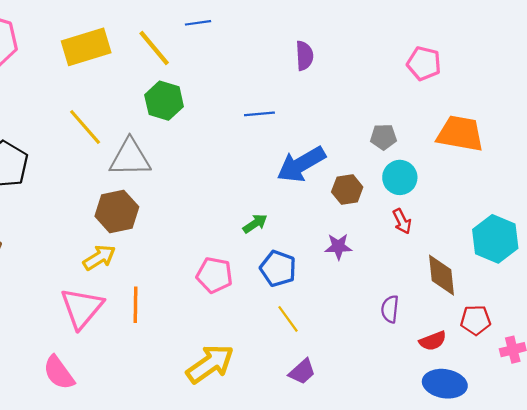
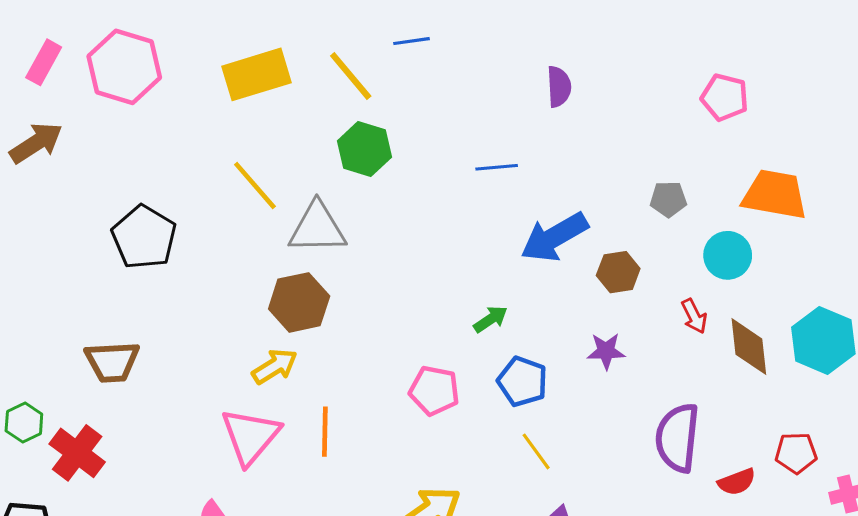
cyan circle: (400, 177) -> (728, 255), moved
brown diamond: (441, 275) -> (749, 347), moved
purple semicircle: (390, 309) -> (677, 438), size x1.8

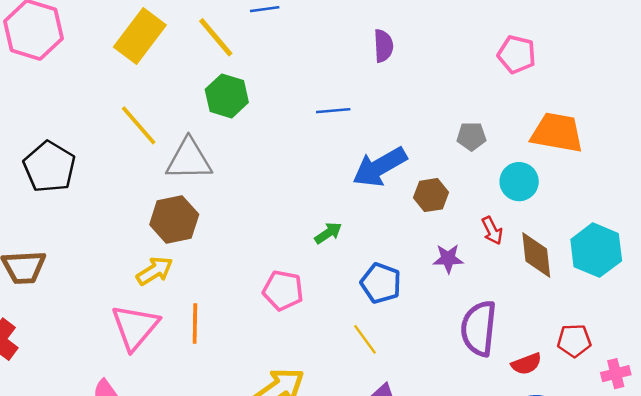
yellow rectangle: (256, 74) -> (140, 36), turned -36
purple star: (606, 351) -> (448, 259), moved
blue pentagon: (522, 381) -> (381, 283), moved

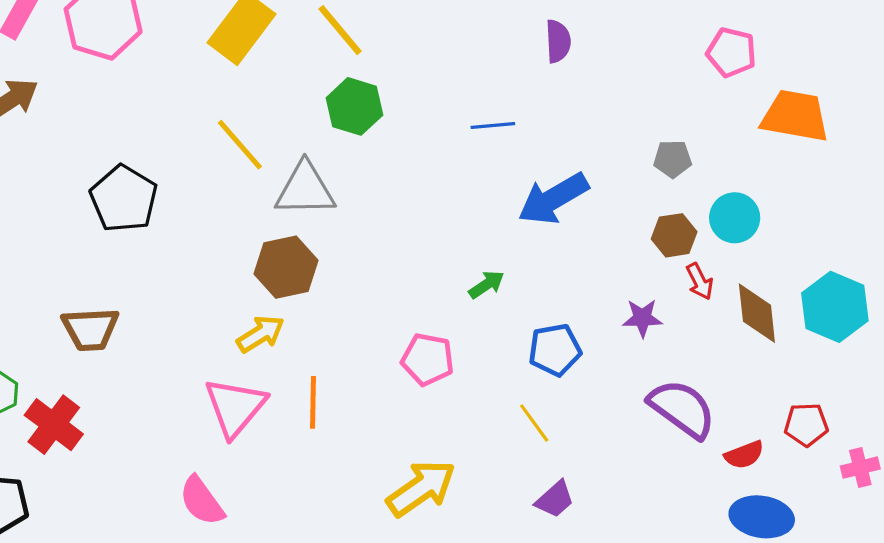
orange trapezoid: (557, 133) -> (795, 116), moved
brown hexagon: (431, 195) -> (674, 235), moved
blue pentagon: (381, 283) -> (555, 350), turned -30
purple semicircle: (479, 328) -> (682, 409), turned 120

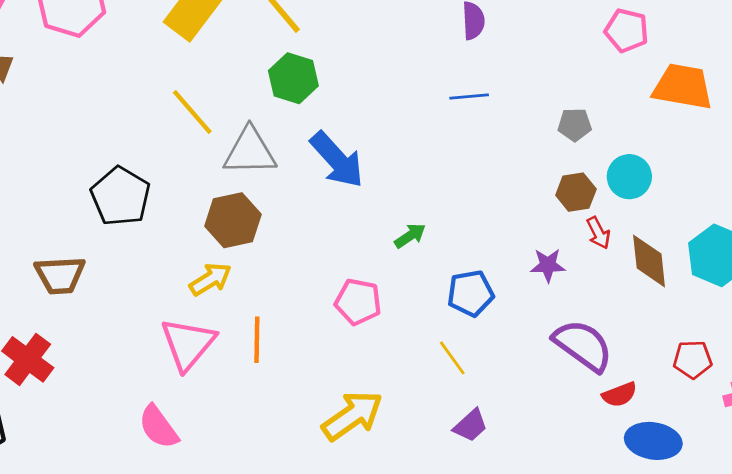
blue line: (493, 126) -> (469, 97), moved
black pentagon: (124, 199) -> (120, 196), moved
blue arrow: (553, 199) -> (337, 160), moved, turned -102
red semicircle: (744, 455) -> (620, 395), moved

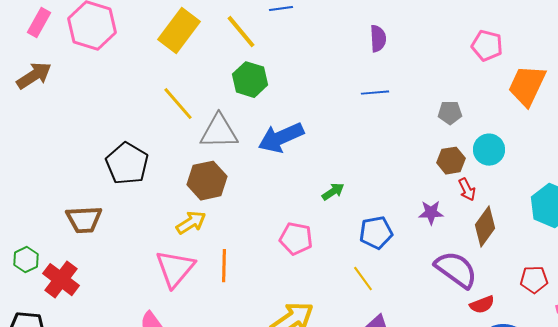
orange trapezoid: (683, 87) -> (527, 86), turned -75
blue arrow: (337, 160) -> (281, 138), turned 108
brown diamond: (649, 261) -> (485, 227), moved, turned 42

